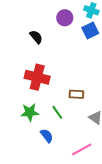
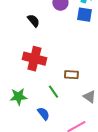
blue square: (90, 31) -> (84, 15), turned 35
green star: (30, 112) -> (18, 97), moved

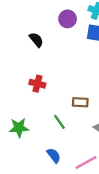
red cross: (34, 59) -> (37, 84), size x0.6
blue semicircle: (43, 114) -> (54, 155), moved

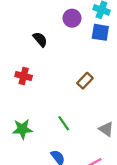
red cross: (37, 84) -> (24, 76), moved
brown rectangle: (80, 102) -> (85, 81), moved, turned -49

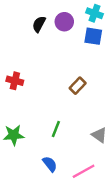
black semicircle: (40, 39) -> (39, 24), moved, turned -112
green line: (64, 123) -> (56, 129), turned 56

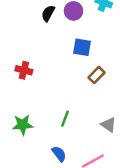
blue square: (93, 36) -> (82, 47), moved
brown rectangle: (78, 86) -> (96, 75), moved

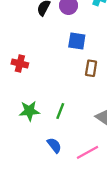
brown rectangle: (96, 75) -> (91, 68), turned -35
green star: (23, 125) -> (29, 111), moved

